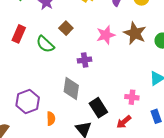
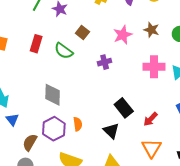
brown star: (135, 33) -> (151, 30), size x0.7
gray diamond: (71, 88) -> (53, 95), moved
pink cross: (132, 97) -> (154, 67), moved, size x1.5
purple hexagon: (28, 101) -> (54, 129), moved

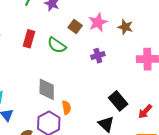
brown star: (151, 30) -> (125, 27), moved
pink star: (123, 35) -> (98, 22), moved
orange semicircle: (78, 124) -> (66, 108), moved

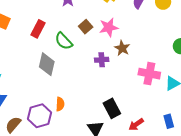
brown star: (125, 27) -> (122, 48), moved
gray diamond: (47, 89) -> (47, 64), moved

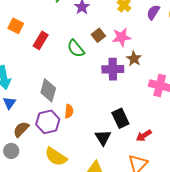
red rectangle: (38, 29) -> (41, 40), moved
purple cross: (102, 60) -> (113, 69), size x1.5
gray diamond: (47, 64) -> (48, 90), moved

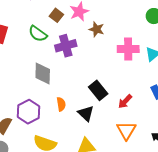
purple cross: (113, 69) -> (66, 46), moved
gray diamond: (48, 90) -> (43, 73), moved
orange semicircle: (69, 111) -> (61, 104), moved

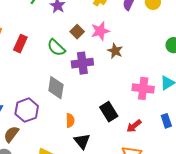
pink cross: (128, 49) -> (143, 88), moved
purple hexagon: (29, 112) -> (27, 110), moved
black triangle: (86, 113) -> (82, 141), moved

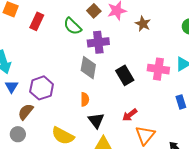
brown star: (115, 51) -> (143, 24), moved
gray diamond: (56, 88) -> (88, 68), moved
black rectangle: (109, 112) -> (125, 75), moved
red arrow: (134, 126) -> (130, 115), moved

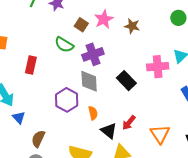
red rectangle: (37, 21) -> (31, 65), moved
purple hexagon: (42, 88) -> (67, 100), moved
red arrow: (130, 115) -> (129, 123), moved

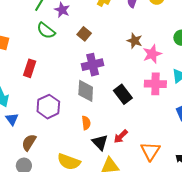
pink star: (104, 19) -> (152, 54), moved
green semicircle: (64, 45) -> (46, 31), moved
purple hexagon: (67, 100) -> (48, 107), moved

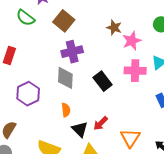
brown square: (84, 34) -> (64, 21), size x1.5

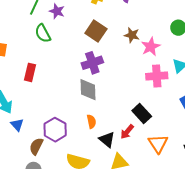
green semicircle: (26, 18) -> (43, 33), turned 30
brown square: (64, 21) -> (96, 31), moved
black rectangle: (103, 81) -> (142, 113), moved
purple hexagon: (28, 94) -> (55, 130), moved

